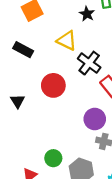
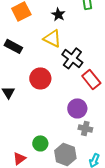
black star: (87, 14) -> (58, 14), moved

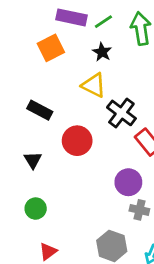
black rectangle: (13, 46) -> (40, 110), moved
green circle: (40, 143) -> (36, 209), moved

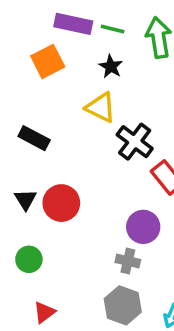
green line: (103, 22) -> (113, 29), turned 48
red circle: (77, 141) -> (61, 203), moved
gray cross: (139, 210) -> (128, 261), moved

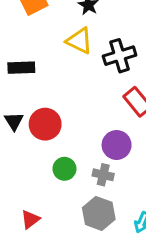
black rectangle: (34, 138) -> (21, 68), turned -30
black cross: (135, 142) -> (120, 56), moved, turned 36
green circle: (29, 259) -> (64, 169), moved

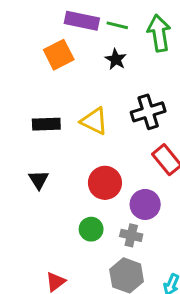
yellow triangle: (79, 41) -> (94, 121), moved
red circle: (45, 124) -> (105, 183), moved

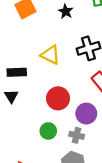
black rectangle: (46, 124) -> (17, 72), moved

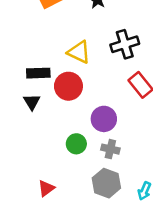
red circle: (58, 98) -> (68, 86), moved
purple circle: (86, 114) -> (104, 119), moved

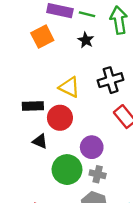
black triangle: (32, 102) -> (40, 141), moved, turned -35
green circle: (76, 144) -> (67, 170), size x1.6

